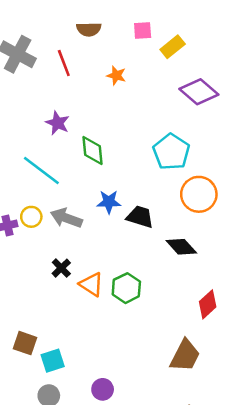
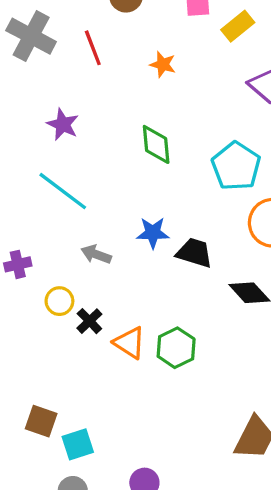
purple star: (58, 123) -> (63, 124), moved
green diamond: (93, 151) -> (156, 144), moved
yellow circle: (31, 217) -> (59, 301), moved
gray arrow: (66, 218) -> (96, 254), size x0.7

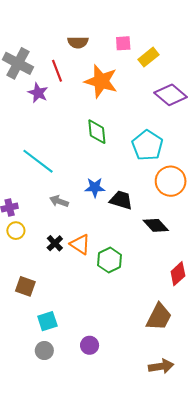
orange star: (163, 64) -> (101, 81), size x2.0
purple star: (63, 124) -> (38, 93), moved
yellow circle: (59, 301) -> (16, 231), moved
orange triangle: (129, 343) -> (80, 244), moved
brown square: (41, 421) -> (25, 286), moved

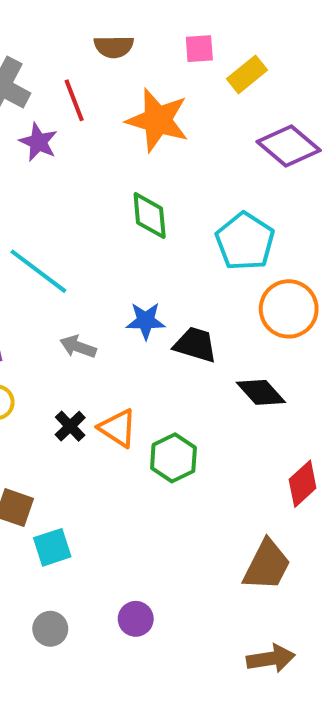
cyan square: (47, 321) -> (52, 547), moved

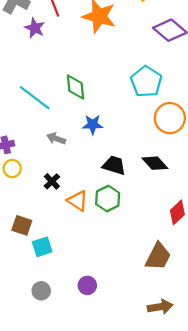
green diamond: (150, 216) -> (75, 87), moved
black trapezoid: (195, 345) -> (114, 165), moved
orange triangle: (118, 428) -> (78, 201), moved

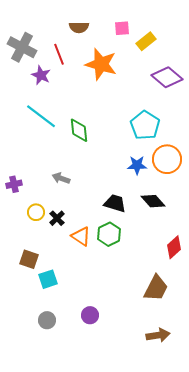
cyan line: (35, 98) -> (41, 116), moved
blue star: (93, 125) -> (137, 165), moved
yellow circle: (12, 169) -> (36, 212), moved

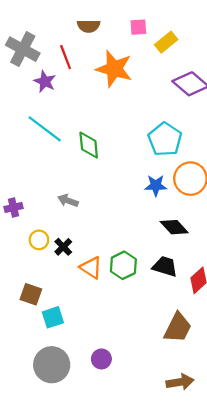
black trapezoid: (115, 203) -> (165, 266), moved
gray circle: (47, 320) -> (52, 365), size x1.8

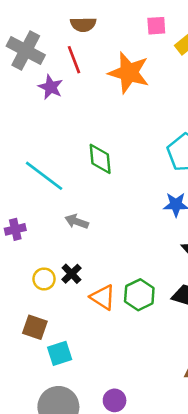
brown semicircle: (89, 26) -> (83, 24), moved
cyan line: (45, 129) -> (44, 176), moved
yellow circle: (39, 240) -> (44, 279), moved

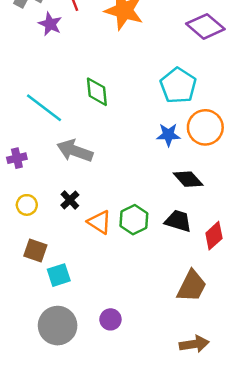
gray arrow: (77, 222) -> (75, 151), size x1.6
yellow circle: (44, 279) -> (27, 205), moved

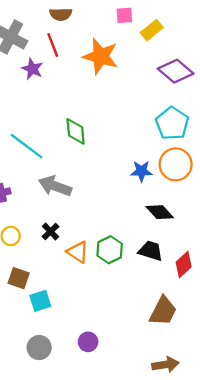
cyan pentagon: (178, 86) -> (172, 123), moved
gray circle: (58, 326) -> (39, 348), size x0.7

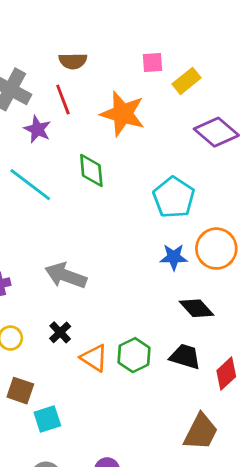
cyan pentagon: (172, 123) -> (174, 197), moved
green diamond: (76, 131) -> (91, 170), moved
cyan line: (27, 146) -> (30, 185), moved

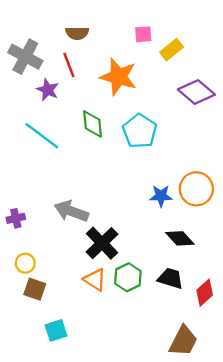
cyan pentagon: (174, 197) -> (140, 131), moved
black cross: (60, 332) -> (102, 243), moved, size x1.8
brown square: (20, 391) -> (35, 289), moved

